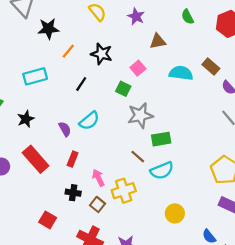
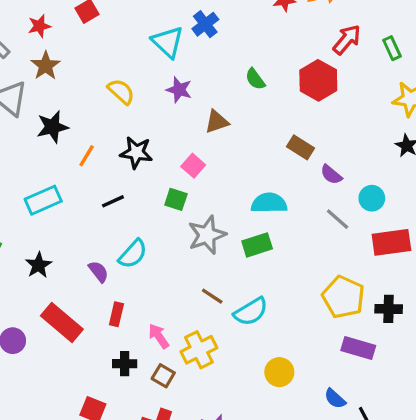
cyan semicircle: (181, 73) -> (269, 203), moved
black line: (81, 84) -> (113, 201), turned 40
green rectangle: (161, 139) -> (257, 245), moved

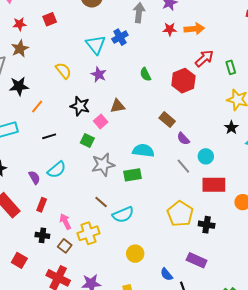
brown triangle: (217, 122) -> (118, 106), moved
black star: (136, 152) -> (80, 106), moved
purple rectangle: (358, 348) -> (197, 260), moved

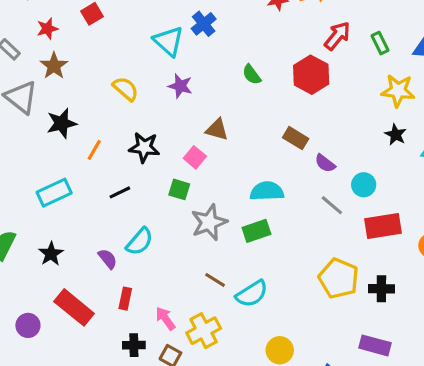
black star: (80, 106) -> (144, 147), moved
brown triangle: (118, 106) -> (217, 130), turned 35

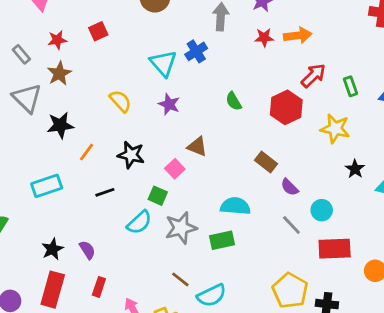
yellow star: (398, 91) -> (335, 129), moved
cyan semicircle: (140, 242) -> (139, 222), moved
black star: (51, 254) -> (52, 249), moved
red rectangle: (74, 307) -> (53, 290), turned 60

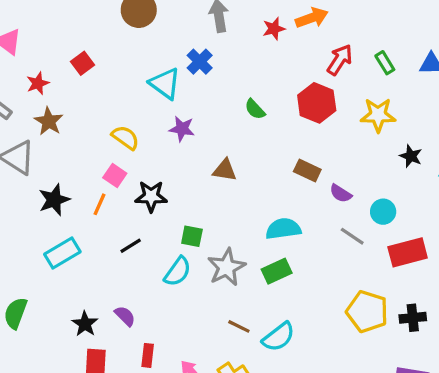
black star: (60, 125) -> (54, 200), moved
pink square: (175, 169) -> (115, 176), moved

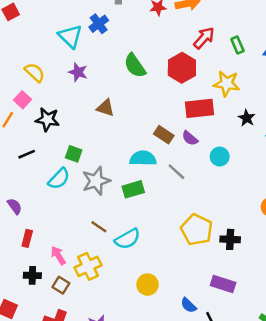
green semicircle: (255, 109) -> (135, 66), size x1.5
brown rectangle: (307, 170) -> (164, 135), moved
gray line: (352, 236) -> (176, 172), moved
red rectangle: (408, 252) -> (200, 108), moved

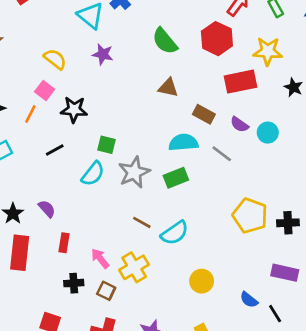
brown triangle: (105, 108) -> (168, 88), moved
purple semicircle: (190, 138) -> (239, 124), moved

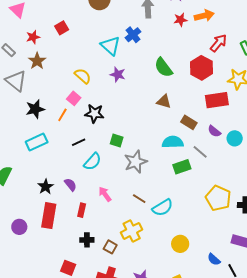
cyan semicircle: (93, 174) -> (92, 162), moved
green rectangle: (176, 178) -> (182, 167), moved
pink arrow: (100, 258) -> (105, 194), moved

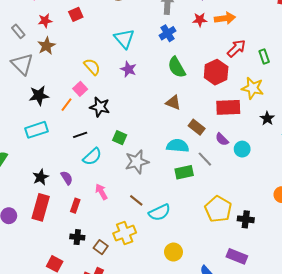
blue cross: (133, 35) -> (168, 33), moved

